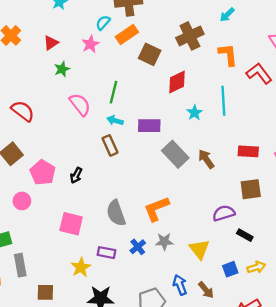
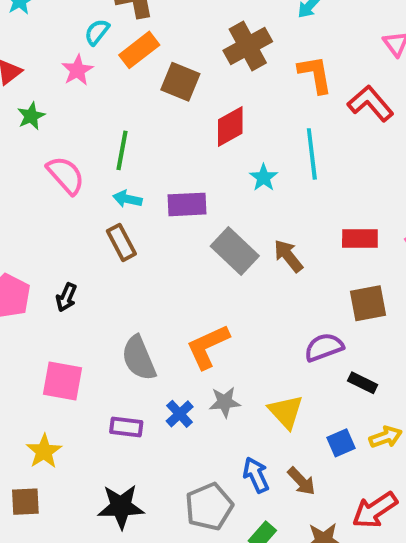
yellow star: (81, 267) -> (44, 451), moved

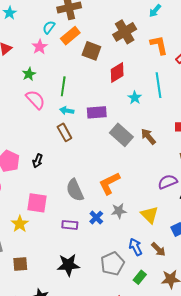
green star: (31, 116) -> (29, 74), moved
yellow star: (44, 451) -> (20, 224), moved

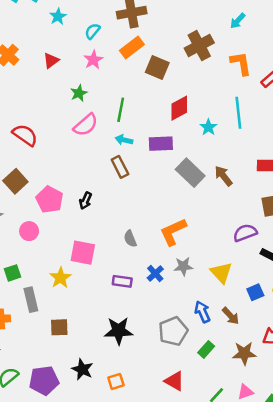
cyan semicircle: (49, 27) -> (93, 31), moved
red diamond: (117, 73) -> (179, 108), moved
pink semicircle: (35, 100) -> (86, 125), turned 90
gray semicircle: (75, 190) -> (130, 239), size x0.6

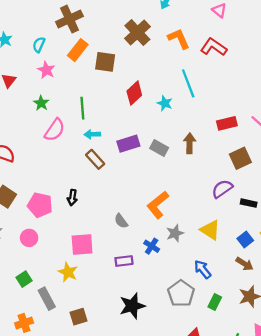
purple rectangle: (161, 144) -> (128, 144), moved
gray rectangle: (190, 173) -> (159, 148), size x0.7
brown arrow: (223, 176) -> (190, 143), turned 54
brown arrow: (231, 316) -> (244, 264), moved

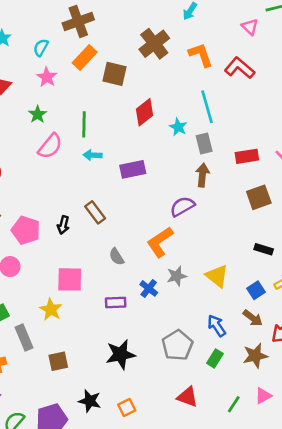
gray rectangle: (159, 148) -> (204, 144), moved, turned 42
brown rectangle: (95, 159) -> (95, 212), moved
purple semicircle: (222, 189) -> (182, 206), moved
blue arrow: (203, 269) -> (217, 326), moved

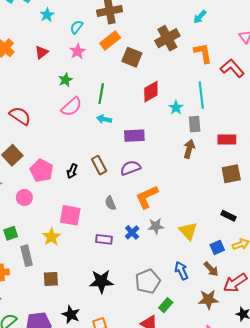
purple semicircle: (182, 206) -> (130, 168), moved
green rectangle: (215, 358) -> (166, 305), moved

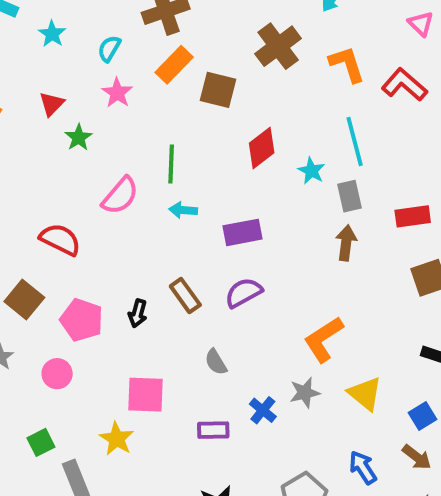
green star: (65, 80) -> (79, 138), moved
red semicircle: (20, 116) -> (60, 239), moved
orange L-shape: (147, 197) -> (324, 339), moved

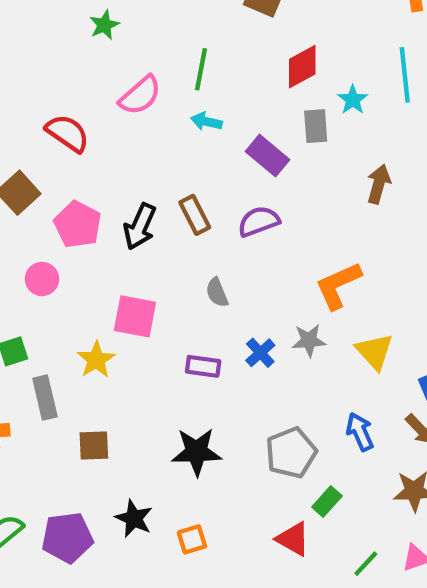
gray rectangle: (350, 196) -> (316, 126), moved
purple rectangle: (243, 232) -> (267, 156), turned 42
black arrow: (138, 313) -> (140, 227), size x1.5

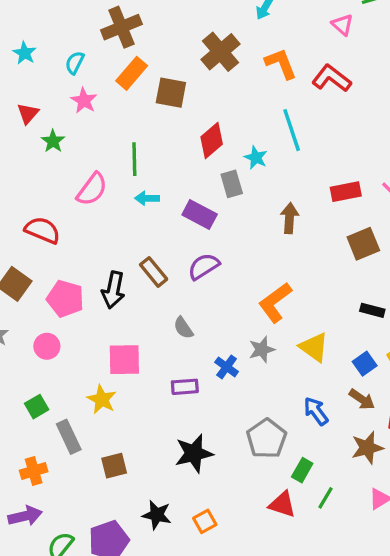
green line: (366, 564) -> (325, 498), moved

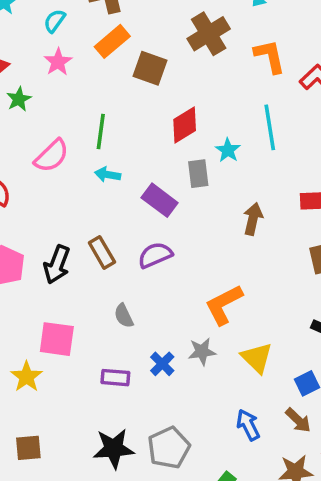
gray pentagon: (267, 439) -> (169, 448), moved

